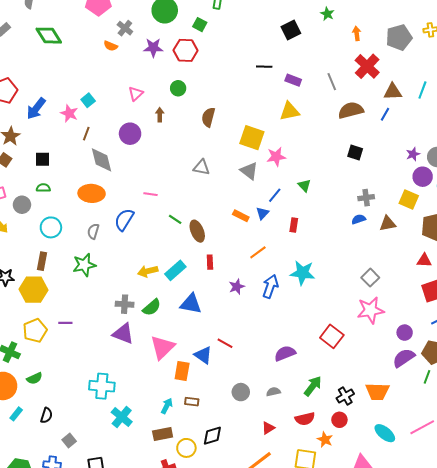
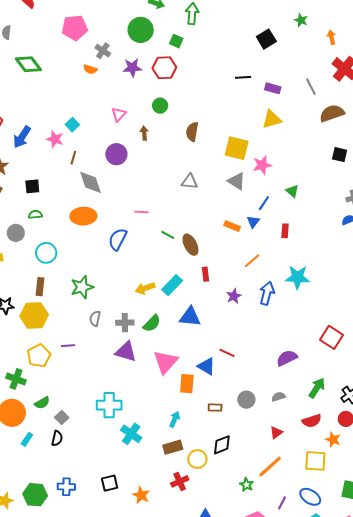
gray semicircle: (93, 231) -> (95, 319), moved
brown rectangle: (192, 402) -> (215, 408), moved
gray square: (69, 440) -> (62, 418), moved

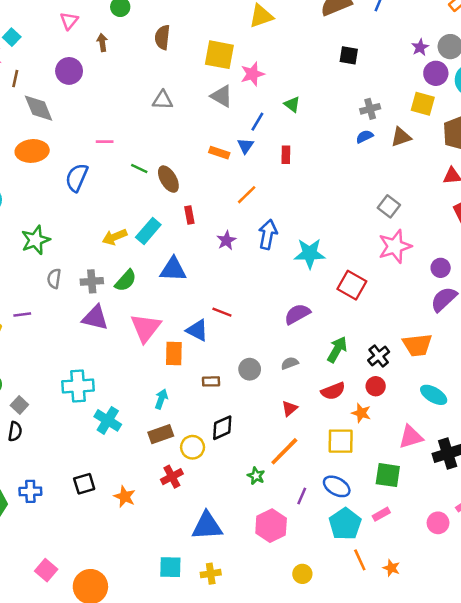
cyan star: (297, 277) -> (310, 253), moved

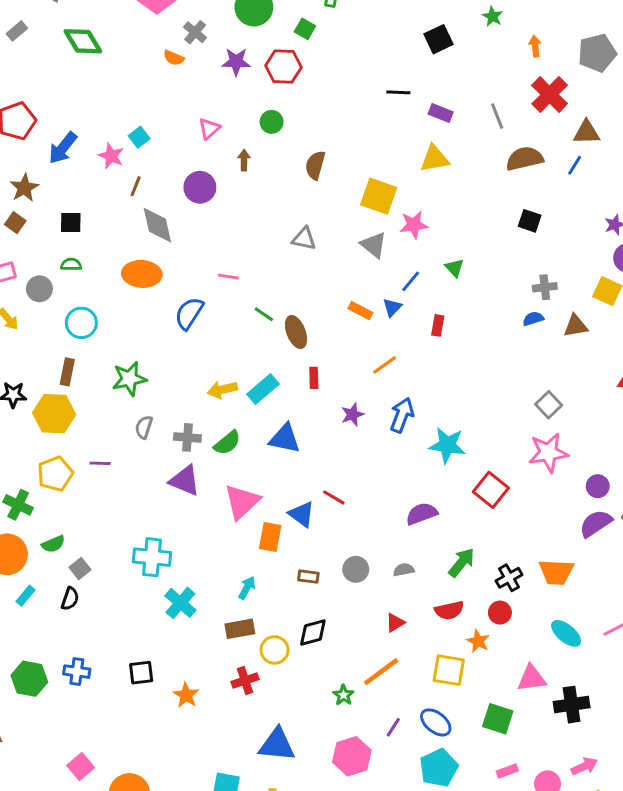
pink rectangle: (381, 514) -> (507, 771), moved

